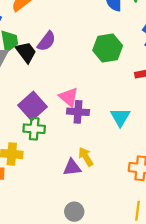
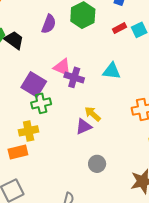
purple semicircle: (46, 41) -> (49, 24), moved
purple cross: (78, 112) -> (74, 77), turned 30
cyan triangle: (120, 117) -> (112, 71), turned -36

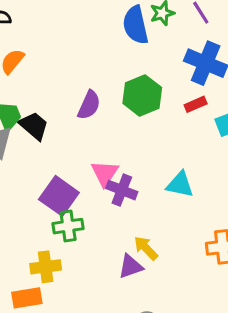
red rectangle: (119, 28) -> (196, 104), moved
pink triangle: (62, 67) -> (105, 173), turned 36

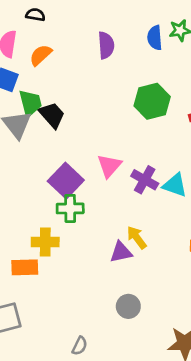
blue semicircle: (136, 25) -> (155, 38), size x0.7
purple semicircle: (89, 105) -> (106, 45), moved, turned -36
purple cross: (122, 190) -> (145, 180), moved

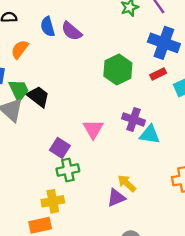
blue semicircle: (155, 38) -> (48, 27), moved
purple semicircle: (106, 45) -> (72, 31), turned 145
purple cross: (145, 180) -> (134, 120), moved
purple square: (66, 181) -> (60, 148), size x0.7

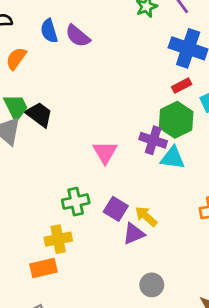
green hexagon: (118, 70) -> (176, 120), moved
purple square: (60, 148) -> (116, 209), moved

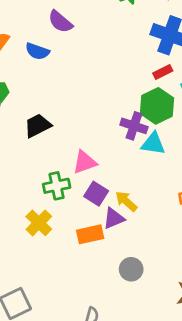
blue semicircle: (49, 31) -> (37, 51), moved, turned -55
black trapezoid: (39, 114) -> (38, 126), moved, turned -64
pink triangle: (105, 152) -> (85, 162), moved, turned 40
yellow cross: (58, 239) -> (39, 223), turned -35
orange rectangle: (43, 268) -> (90, 234), moved

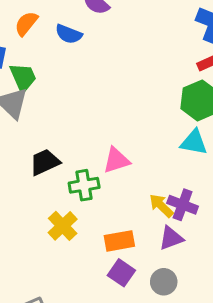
black trapezoid: (38, 126) -> (45, 162), moved
purple cross: (134, 126) -> (183, 205), moved
purple square: (96, 194) -> (121, 273), moved
purple triangle: (114, 218) -> (171, 238), moved

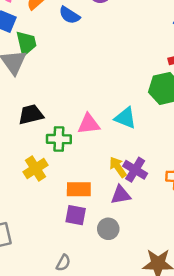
cyan triangle: (194, 142) -> (125, 118), moved
purple square: (121, 273) -> (76, 215), turned -35

